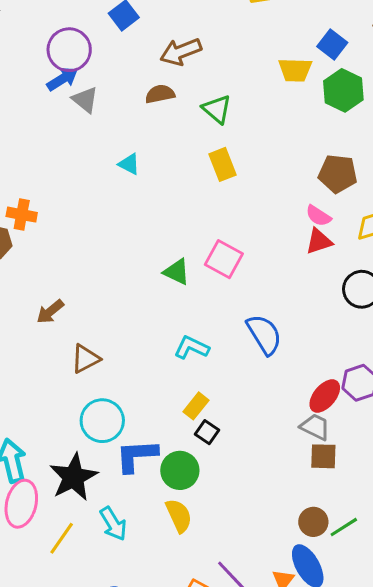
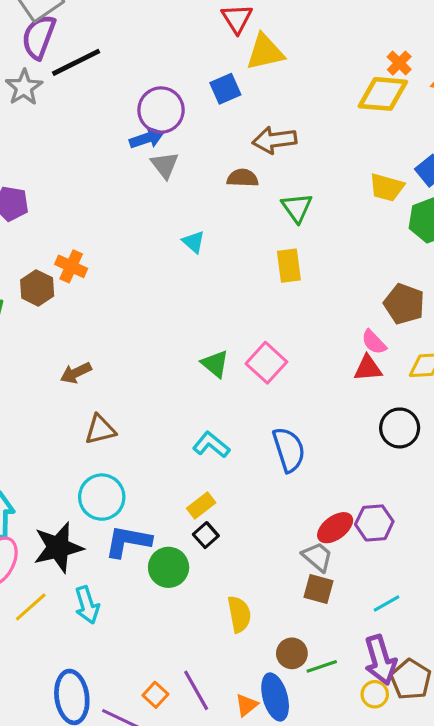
yellow semicircle: (179, 516) -> (239, 614), moved

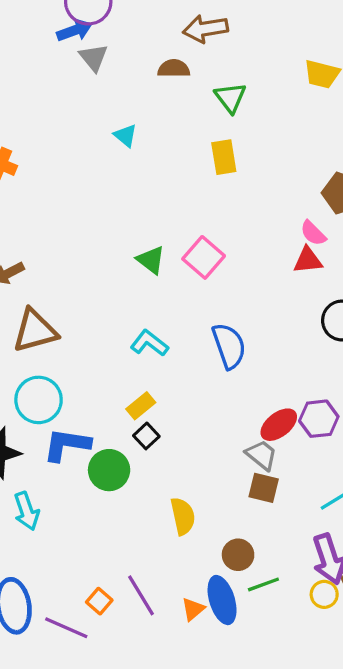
brown triangle: (100, 430) -> (35, 331), size x1.4
green line: (322, 666) -> (263, 584), moved

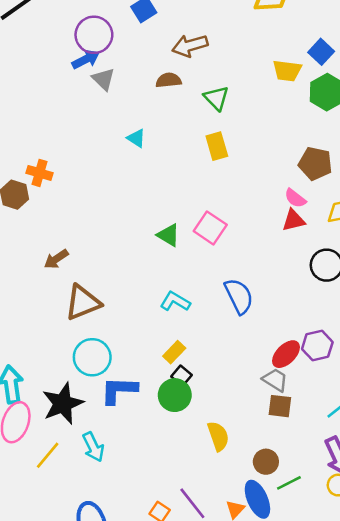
green circle: (109, 470) -> (175, 395), moved

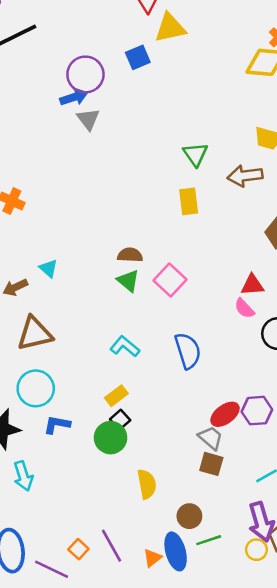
brown arrow: (190, 46) -> (245, 176), moved
brown semicircle: (169, 80) -> (130, 255), moved
cyan triangle: (136, 138) -> (48, 268), moved
pink semicircle: (295, 198) -> (244, 308), moved
blue L-shape: (119, 390) -> (57, 425), size x0.7

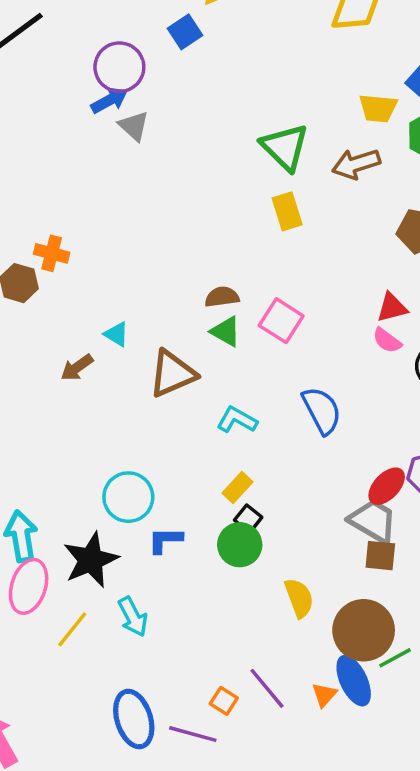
green triangle: (195, 154) -> (285, 147), size x1.4
brown triangle: (35, 334) -> (172, 374), moved
gray trapezoid: (211, 438) -> (373, 521), size x1.4
brown circle: (189, 516) -> (364, 630), size x1.8

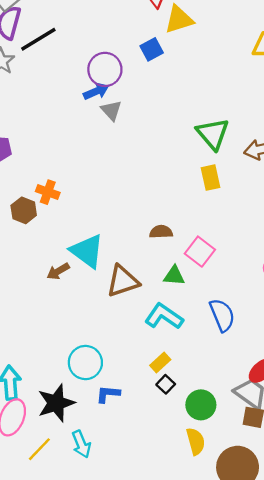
green triangle: (226, 332) -> (174, 276), moved, turned -30
cyan triangle: (117, 334) -> (87, 251), size x2.0
cyan L-shape: (237, 420) -> (164, 316), size x1.4
green circle: (240, 545) -> (201, 405), moved

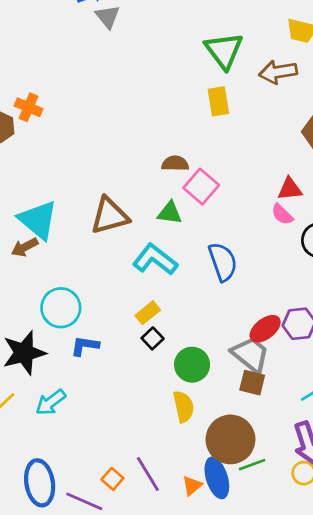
brown semicircle: (161, 232) -> (175, 164), moved
cyan triangle: (87, 251) -> (38, 220), moved
brown arrow: (58, 271) -> (25, 247), moved
cyan arrow: (81, 444) -> (51, 402), turned 72

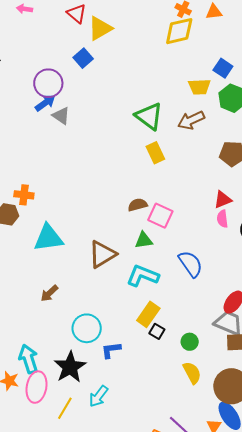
pink semicircle: (282, 214) -> (222, 219), turned 54
cyan triangle: (38, 220) -> (48, 238), moved, turned -32
yellow rectangle: (148, 313) -> (148, 314), size x1.4
green circle: (192, 365) -> (190, 342), size x0.7

